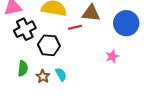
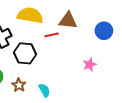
blue circle: (126, 23) -> (104, 31), size x0.7
cyan semicircle: (61, 74) -> (44, 90), moved

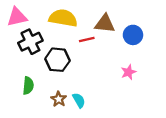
blue circle: (104, 31) -> (133, 35), moved
brown star: (19, 85) -> (59, 99), moved

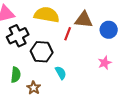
red line: (87, 39) -> (68, 34), turned -56
brown star: (59, 99) -> (34, 88), moved
cyan semicircle: (79, 100) -> (61, 73), moved

